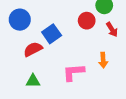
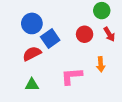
blue circle: (20, 20) -> (32, 23), moved
red circle: (87, 21) -> (85, 34), moved

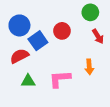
red circle: (85, 34) -> (62, 31), moved
green triangle: (32, 85) -> (28, 81), moved

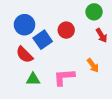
red semicircle: (19, 56) -> (24, 55), turned -108
orange arrow: (89, 67) -> (93, 65), turned -32

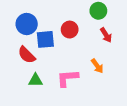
blue square: (43, 40) -> (45, 39), turned 30

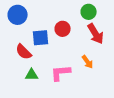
blue circle: (27, 24) -> (18, 15), moved
red arrow: (106, 35) -> (96, 34), size x1.5

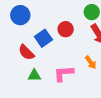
blue square: (41, 38) -> (43, 38), turned -30

